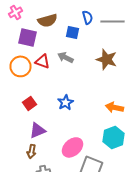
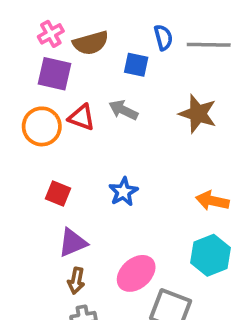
pink cross: (16, 12) -> (51, 34), moved
red square: (30, 103) -> (58, 194), turned -32
brown arrow: (32, 151) -> (76, 281), moved

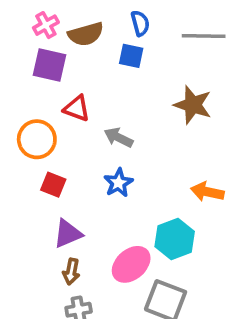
blue semicircle: (163, 37) -> (140, 23), moved
gray arrow: (123, 110) -> (118, 137), moved
orange circle: (42, 126) -> (37, 139), moved
cyan hexagon: (211, 255) -> (175, 239), moved

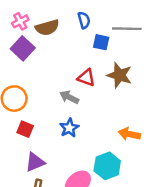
blue square: (131, 56) -> (101, 42), moved
purple square: (50, 65) -> (23, 48), turned 30
red triangle: (77, 108) -> (86, 78), moved

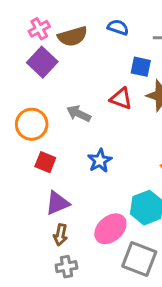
blue semicircle: (84, 20) -> (118, 27), turned -56
blue square: (101, 42) -> (141, 67), moved
gray arrow: (69, 97) -> (79, 114), moved

